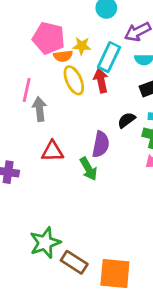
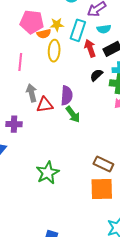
yellow ellipse: (74, 80) -> (54, 51), turned 35
red arrow: (101, 81) -> (90, 48), moved
gray arrow: (39, 109) -> (32, 93), moved
purple semicircle: (101, 144) -> (67, 95), moved
brown rectangle: (74, 262) -> (103, 164), moved

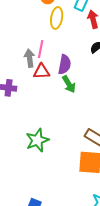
pink line: (20, 62) -> (41, 49), moved

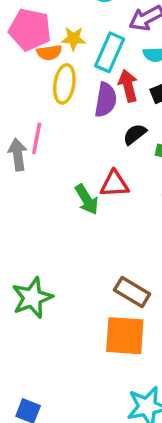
purple semicircle: (65, 64) -> (106, 100), moved
red triangle: (42, 72) -> (115, 184), moved

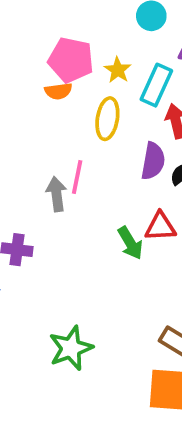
yellow star: (73, 39) -> (118, 70), turned 30
orange semicircle: (49, 53) -> (58, 91), moved
purple semicircle: (106, 100) -> (153, 161), moved

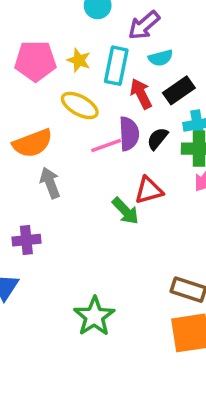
orange semicircle: (58, 91) -> (33, 143), moved, size x1.6
yellow ellipse: (107, 119) -> (80, 105), turned -57
pink line: (77, 177) -> (106, 146), moved, turned 72

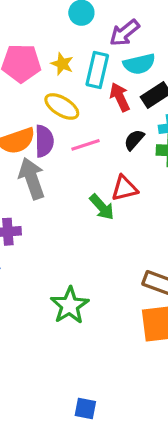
cyan semicircle: (161, 58) -> (139, 64), size x1.4
purple semicircle: (129, 134) -> (44, 141), moved
gray arrow: (50, 183) -> (32, 178), size x1.4

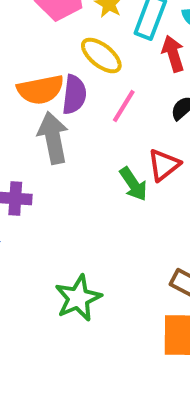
pink line: (85, 145) -> (124, 106), turned -48
red triangle: (124, 188) -> (164, 165), turned -32

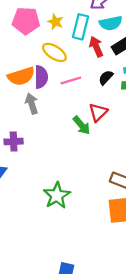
pink line: (124, 106) -> (71, 80), turned 48
gray arrow: (53, 138) -> (32, 104), size x0.7

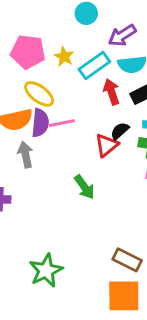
cyan rectangle: (80, 27) -> (94, 66), turned 35
yellow ellipse: (54, 52) -> (39, 94), moved
pink line: (71, 80) -> (62, 123), moved
red triangle: (98, 112) -> (107, 145), moved

